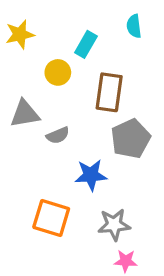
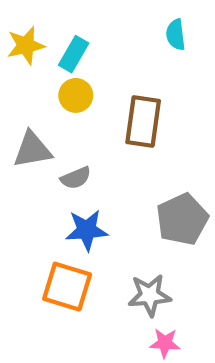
cyan rectangle: (86, 44) -> (74, 54), moved
gray pentagon: (131, 139) -> (182, 219), moved
blue star: (91, 175) -> (87, 230), moved

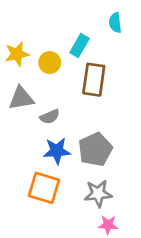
yellow star: (26, 45) -> (17, 54), moved
cyan rectangle: (74, 54) -> (80, 46), moved
gray pentagon: (182, 219) -> (95, 149), moved

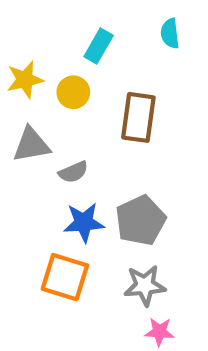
cyan rectangle: (80, 46) -> (99, 46), moved

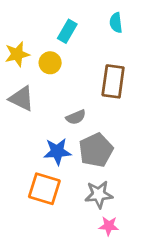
brown rectangle: (138, 117) -> (113, 81), moved
gray triangle: (31, 145) -> (21, 99), turned 36
gray semicircle: (73, 172) -> (76, 117), moved

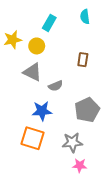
brown rectangle: (113, 81) -> (83, 60), size x0.6
gray triangle: (21, 99) -> (32, 72), moved
gray pentagon: (96, 150) -> (87, 110), moved

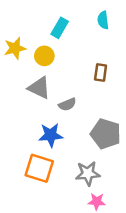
gray pentagon: (87, 110) -> (106, 134), turned -30

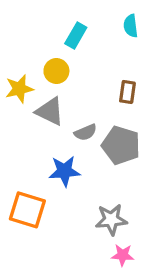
yellow star: (15, 48) -> (19, 89), moved
gray pentagon: (106, 134) -> (121, 145), moved
orange square: (39, 168) -> (27, 210), moved

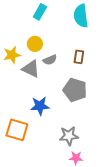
cyan semicircle: (131, 26) -> (81, 16), size x1.6
cyan rectangle: (76, 36) -> (40, 12), moved
gray semicircle: (85, 132) -> (50, 60), moved

